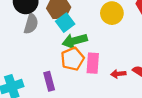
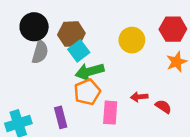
pink rectangle: (93, 63) -> (110, 113), moved
red arrow: (118, 74) -> (139, 97), moved

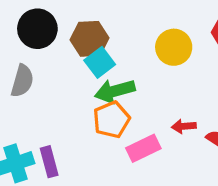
gray semicircle: (40, 52) -> (22, 81), moved
pink rectangle: (110, 113) -> (143, 148), turned 60
purple rectangle: (61, 117) -> (49, 162), moved

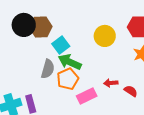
brown hexagon: (90, 39) -> (41, 27), moved
gray semicircle: (22, 81) -> (48, 69), moved
green arrow: (115, 91) -> (70, 62), turned 40

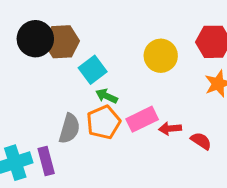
green arrow: (70, 62) -> (107, 96), size x0.6
gray semicircle: (48, 69) -> (69, 129), moved
pink rectangle: (87, 96) -> (142, 119), moved

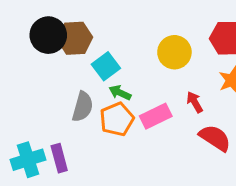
gray semicircle: (69, 129) -> (83, 107), moved
red arrow: (170, 129) -> (195, 102), moved, turned 65
red semicircle: (201, 141) -> (215, 138), size x1.5

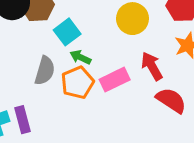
red arrow: (195, 102) -> (152, 66), size x1.4

